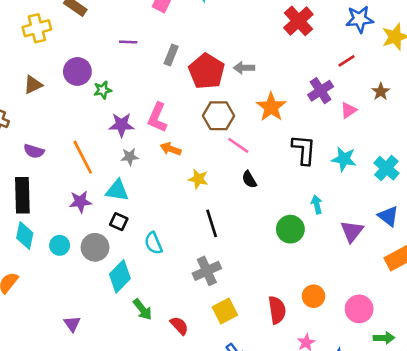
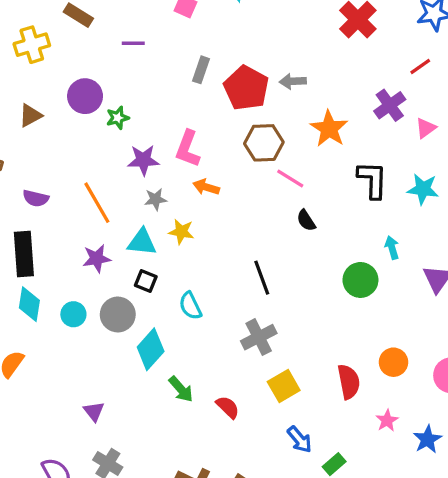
purple line: (128, 42) -> (133, 43), moved
yellow star: (198, 179) -> (181, 232), moved

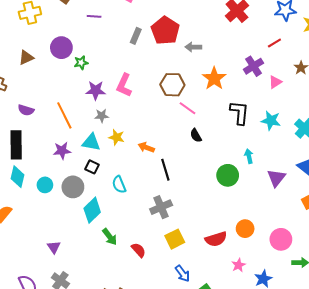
red pentagon: (246, 88) -> (165, 31), moved
orange arrow: (206, 187) -> (146, 147), moved
red semicircle: (349, 382) -> (216, 239), turned 80

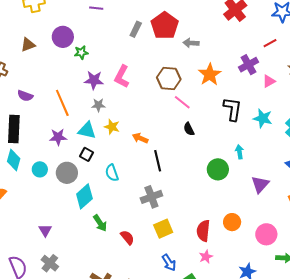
purple triangle: (276, 178) -> (260, 184), moved
red semicircle: (216, 239) -> (203, 231), turned 110
pink star: (239, 265) -> (206, 257), moved

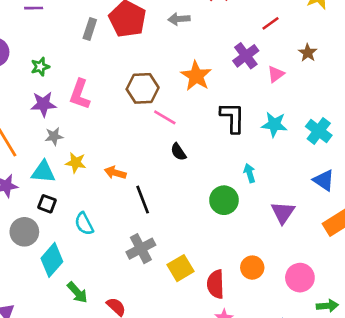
gray arrow: (191, 43) -> (179, 19), moved
green star: (81, 52) -> (40, 67), moved
yellow square: (163, 229) -> (181, 268), moved

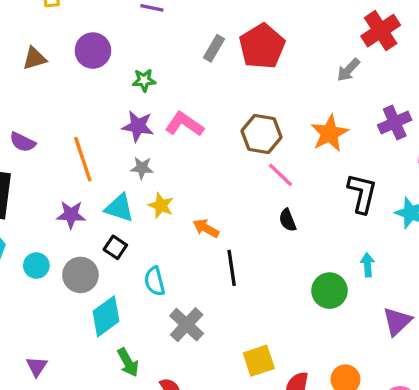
gray arrow: (179, 19) -> (348, 70), moved, turned -55
pink L-shape: (80, 94) -> (184, 124), turned 92
gray cross: (141, 249) -> (187, 325), moved, turned -32

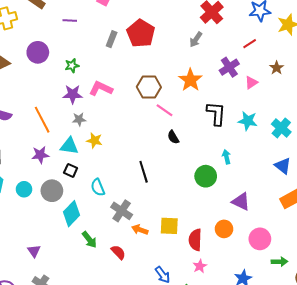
orange arrow: (206, 228) -> (140, 230), moved
purple triangle: (397, 321) -> (241, 202), moved, turned -42
yellow square: (259, 361) -> (169, 226), turned 30

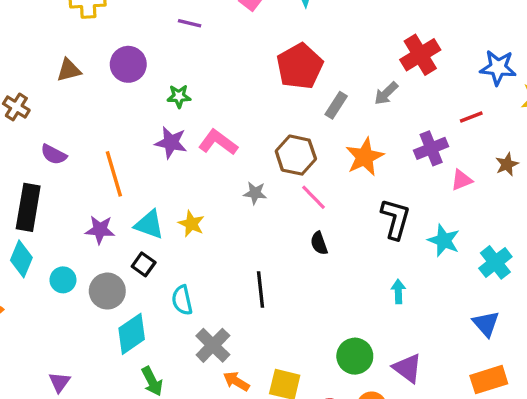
gray rectangle: (112, 39) -> (336, 105), moved
gray star: (79, 119) -> (255, 193), moved
green circle: (206, 176) -> (355, 356), moved

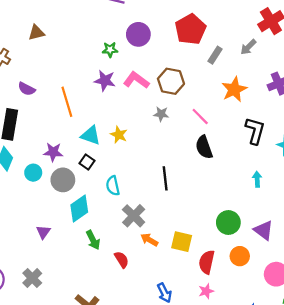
purple circle: (128, 64) -> (138, 34), moved
brown hexagon: (296, 155) -> (171, 81), moved
purple star: (100, 230) -> (53, 152), moved
black semicircle: (319, 243) -> (204, 147), size x1.5
purple triangle: (59, 382) -> (43, 232), moved

